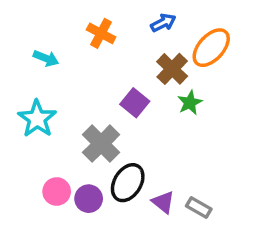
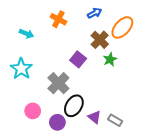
purple circle: (89, 199) -> (57, 122), moved

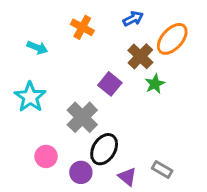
purple triangle: (95, 117) -> (127, 177), moved

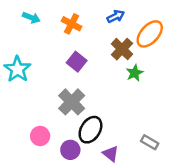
cyan arrow: (37, 48) -> (31, 18), moved
purple square: (110, 84) -> (77, 62), moved
cyan star: (30, 97) -> (17, 69), moved
gray rectangle: (162, 169) -> (150, 142), moved

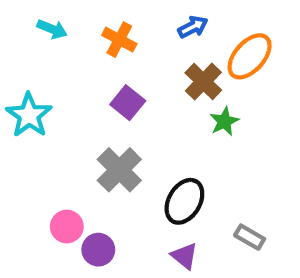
black ellipse: (90, 130) -> (184, 201), moved
purple circle: (70, 150) -> (98, 250), moved

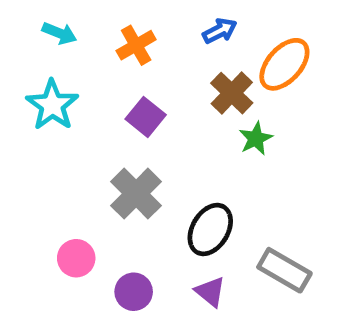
orange cross: (119, 40) -> (136, 45), turned 32
cyan star: (29, 115) -> (52, 105), moved
gray rectangle: (250, 237) -> (284, 270), size x1.5
purple circle: (98, 250) -> (134, 292), moved

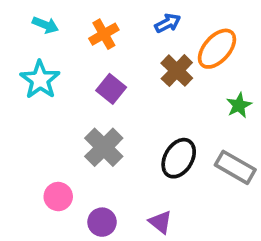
green star: (256, 139) -> (239, 105), moved
black ellipse: (210, 230) -> (179, 158), moved
gray rectangle: (284, 270) -> (235, 167), moved

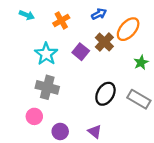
cyan star: (40, 80) -> (46, 54), moved
purple square: (111, 89) -> (81, 52), moved
gray cross: (104, 147) -> (47, 87), moved, turned -30

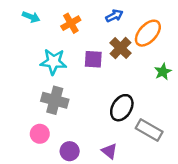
purple square: (81, 52) -> (93, 59), turned -35
cyan star: (46, 54) -> (53, 62), turned -30
gray rectangle: (139, 99) -> (149, 130), moved

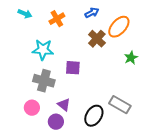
purple square: (93, 59) -> (73, 68), moved
black ellipse: (122, 108) -> (94, 116), moved
purple triangle: (109, 151) -> (64, 105), moved

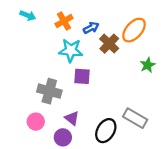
blue arrow: (92, 13) -> (91, 28), moved
cyan star: (43, 50) -> (71, 50), moved

